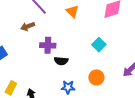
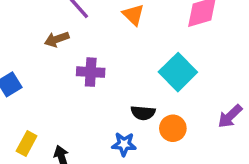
cyan square: (99, 45) -> (178, 72), size x1.5
black semicircle: (61, 61) -> (143, 113), moved

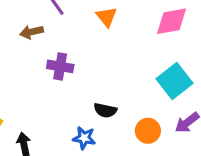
cyan square: (178, 72) -> (174, 81), moved
orange circle: (173, 128) -> (148, 131), moved

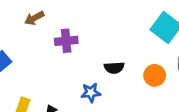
blue star: (84, 138) -> (91, 93), moved

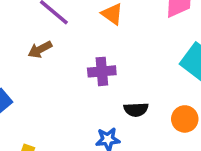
purple cross: (66, 41) -> (102, 71), moved

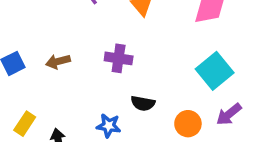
brown arrow: (40, 49) -> (58, 61), moved

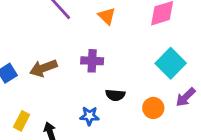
brown arrow: (58, 61) -> (43, 68), size x1.4

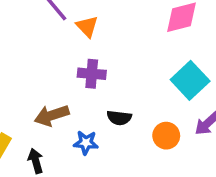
orange triangle: (107, 16) -> (87, 26), moved
brown arrow: (43, 68) -> (52, 115), moved

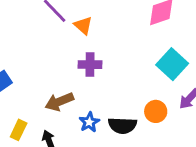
black semicircle: (119, 118) -> (122, 125), moved, size x1.4
blue star: (86, 143) -> (89, 122), turned -30

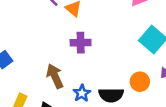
brown arrow: (59, 102) -> (55, 76), turned 90

